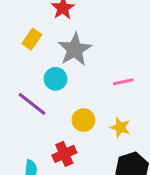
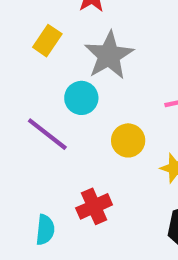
yellow circle: (83, 120) -> (128, 140), moved

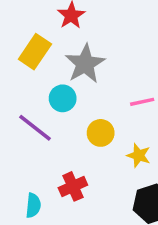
yellow rectangle: (47, 41) -> (35, 52), size x1.4

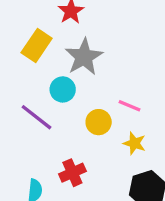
pink line: (142, 102) -> (130, 106), moved, turned 35

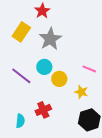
cyan circle: (63, 89) -> (44, 67), moved
pink line: (130, 106) -> (89, 69), moved

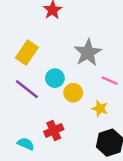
yellow rectangle: (21, 32) -> (27, 53), moved
gray star: (50, 39) -> (88, 53), moved
cyan semicircle: (20, 121) -> (26, 144), turned -72

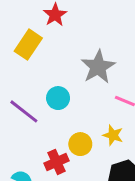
yellow rectangle: (27, 53) -> (28, 45), moved
yellow circle: (73, 93) -> (80, 144), moved

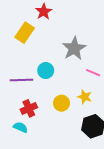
purple line: (24, 111) -> (22, 80), turned -40
red cross: (57, 162) -> (29, 108), moved

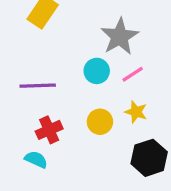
cyan circle: (46, 71) -> (97, 71), moved
pink line: (93, 73) -> (133, 74), moved, turned -56

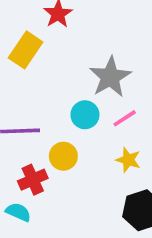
yellow circle: (100, 122) -> (63, 156), moved

